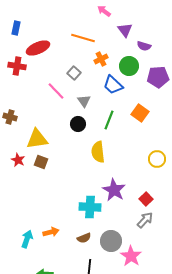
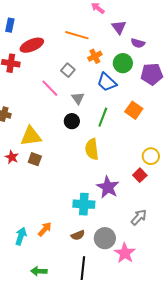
red square: (146, 199) -> (140, 175), moved
orange arrow: (51, 232) -> (45, 229), turned -35

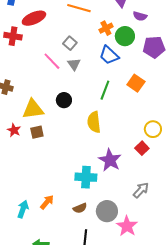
orange cross: (95, 56) -> (106, 28), moved
gray triangle: (78, 98) -> (74, 64), moved
black circle: (72, 121) -> (64, 100), moved
brown square: (35, 159) -> (37, 132), turned -32

